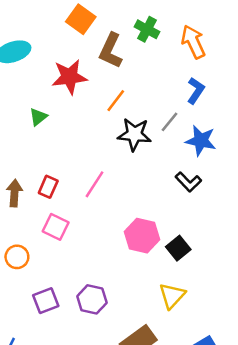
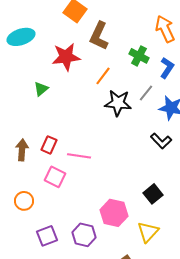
green cross: (147, 29) -> (139, 56), moved
pink line: (94, 184) -> (79, 156), moved, turned 65
pink hexagon: (142, 236) -> (114, 213), moved

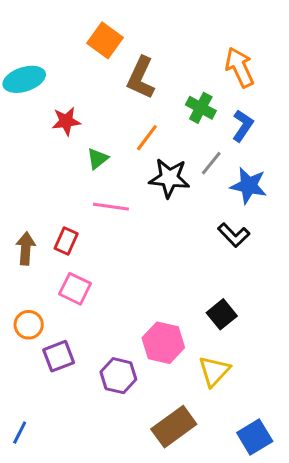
red star: (66, 57) -> (66, 121), moved, size x0.7
green triangle: (41, 89) -> (98, 159), moved
pink line: (79, 156) -> (111, 207), moved
purple square: (47, 236) -> (59, 356), moved

